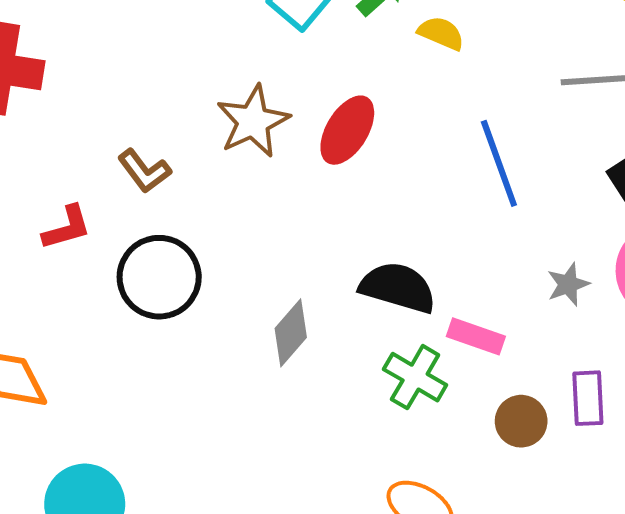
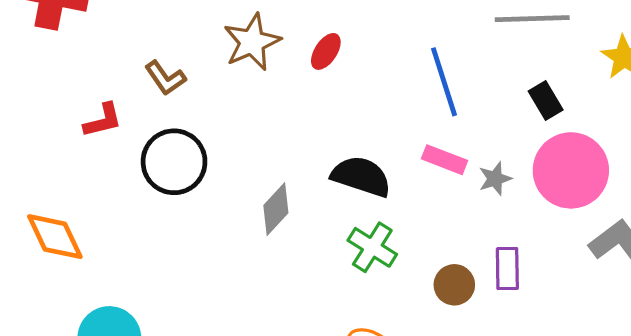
red ellipse: (347, 130) -> (326, 51), size x0.7
pink rectangle: (476, 336) -> (444, 160), moved

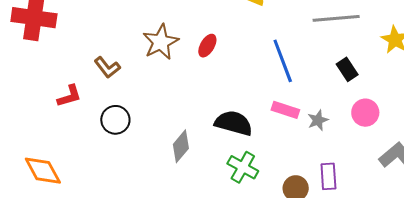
black circle: (174, 162) -> (115, 120), size x0.7
pink circle: (571, 170) -> (365, 113), size x0.6

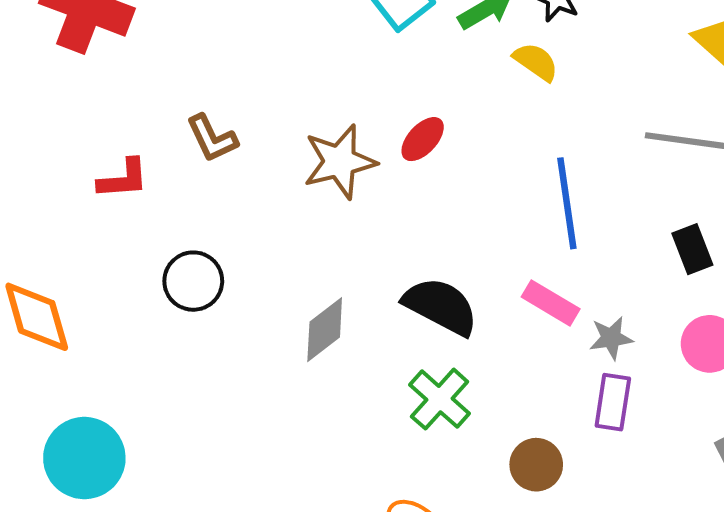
brown star: (161, 42) -> (340, 162), moved
black circle: (115, 120) -> (193, 281), moved
purple rectangle: (328, 176) -> (613, 402), moved

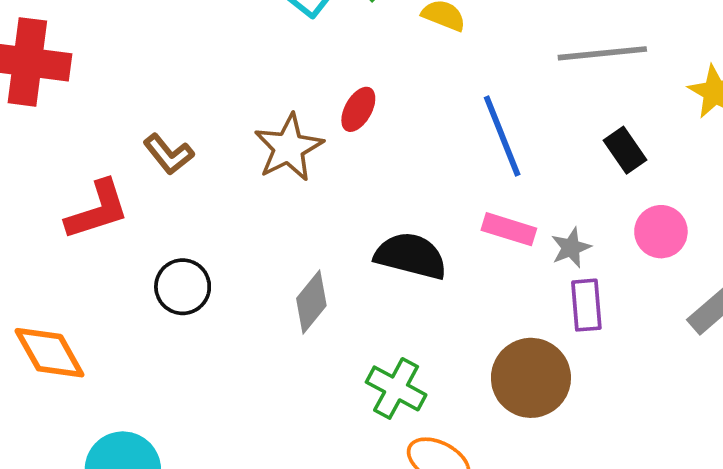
red L-shape: (123, 179) -> (97, 210), size x1.4
green cross: (440, 399) -> (396, 388), moved
brown circle: (536, 465) -> (531, 378), size x1.6

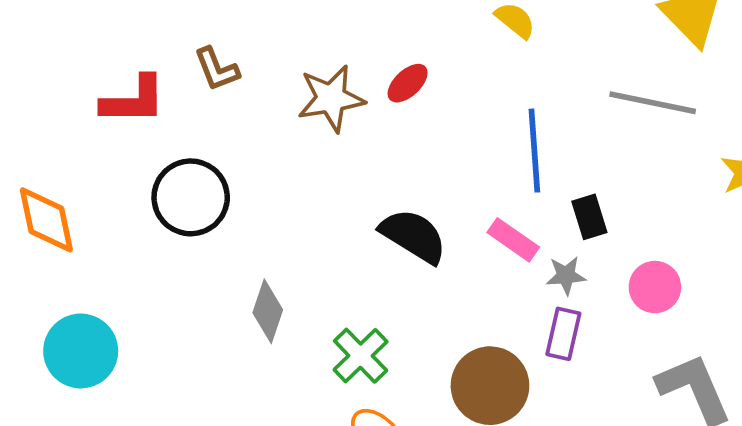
black rectangle: (625, 150) -> (589, 217), moved
black circle: (183, 287) -> (191, 197), size x1.4
gray diamond: (311, 302) -> (268, 311), moved, turned -38

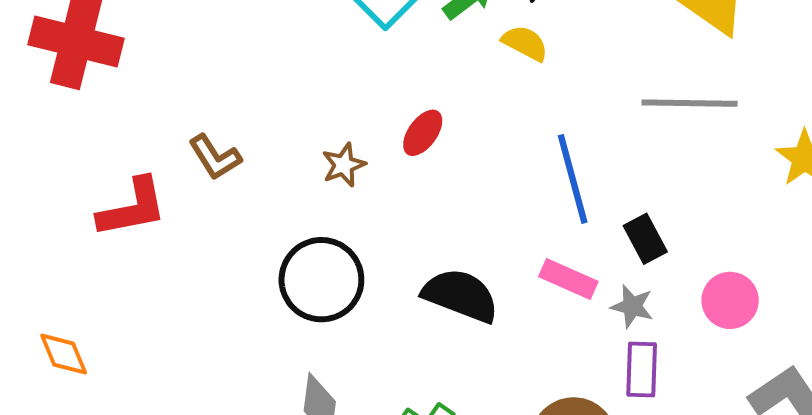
brown star: (331, 98) -> (344, 165), size x0.6
black circle: (191, 197) -> (321, 280), moved
orange diamond: (46, 220) -> (64, 354), size x0.7
gray star: (566, 275) -> (632, 306), turned 30

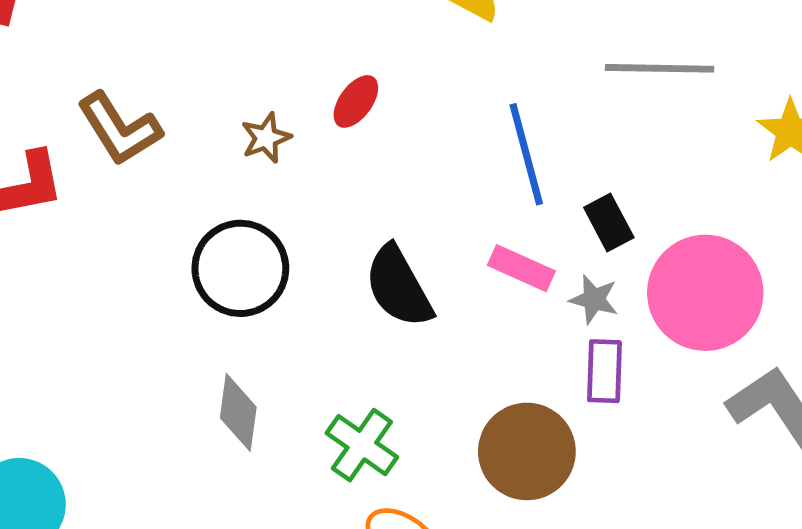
brown L-shape: (215, 157) -> (119, 129), size x1.4
black semicircle: (461, 295) -> (399, 287), turned -140
pink circle: (730, 300) -> (705, 293), size x1.8

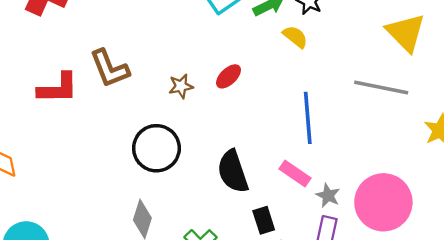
black rectangle: (609, 222) -> (264, 220), moved

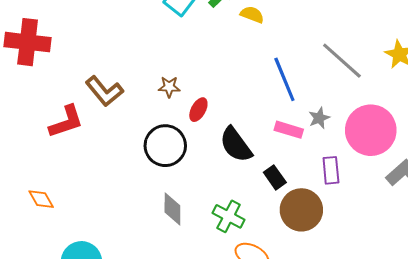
red ellipse: (229, 76) -> (198, 110), moved
brown star: (181, 86) -> (169, 87), turned 30
gray line: (381, 88) -> (342, 61), moved, turned 48
gray star: (328, 195) -> (319, 118), moved, turned -30

